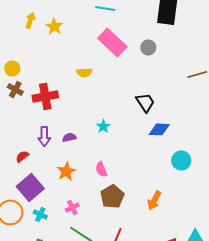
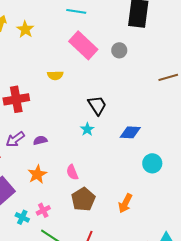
black trapezoid: (145, 102) -> (97, 105), moved
cyan star: (103, 126) -> (87, 129), moved
purple arrow: (44, 136) -> (15, 139), turned 54
cyan cross: (40, 214) -> (22, 217), moved

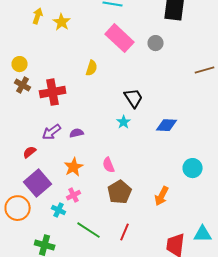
yellow semicircle: (55, 75) -> (92, 68), turned -70
cyan circle: (152, 163) -> (193, 168), moved
pink cross: (43, 210) -> (74, 195), moved

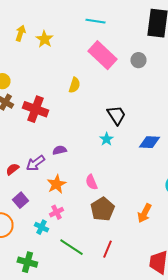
red cross: (53, 92) -> (35, 109), turned 30
purple arrow: (52, 132) -> (35, 163), moved
purple square: (38, 183) -> (20, 200), size x0.6

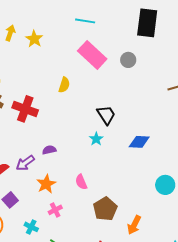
brown pentagon: (102, 209) -> (105, 209), moved
pink cross: (56, 212) -> (55, 210), moved
orange arrow: (144, 213) -> (134, 225), moved

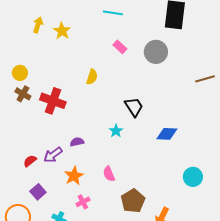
pink rectangle: (92, 55) -> (120, 47), size x0.5
gray circle: (128, 60) -> (156, 52), size x1.5
cyan star: (96, 139) -> (116, 131), moved

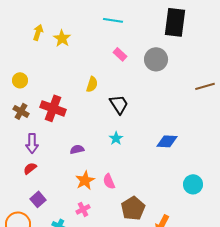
brown cross: (23, 94) -> (21, 111), moved
black trapezoid: (134, 107) -> (119, 104), moved
purple arrow: (53, 155) -> (32, 143), moved, turned -54
orange star: (74, 176) -> (85, 180), moved

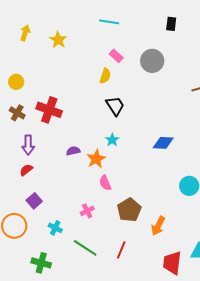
black rectangle: (175, 22) -> (171, 24), size x0.5
yellow arrow: (38, 32) -> (25, 33), moved
yellow semicircle: (92, 84) -> (105, 76), moved
orange star: (85, 180) -> (96, 159), moved
pink cross: (83, 209) -> (87, 211), moved

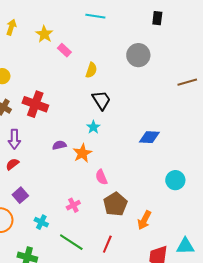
pink rectangle: (116, 56) -> (64, 50), moved
cyan star: (112, 140) -> (93, 127), moved
pink semicircle: (105, 183) -> (101, 177), moved

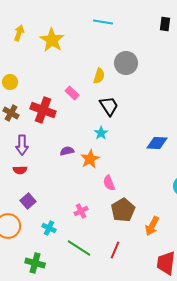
yellow star: (44, 34) -> (52, 40), size x1.4
pink rectangle: (64, 50) -> (72, 93), moved
gray circle: (138, 55) -> (126, 63), moved
red semicircle: (12, 164) -> (20, 170), turned -144

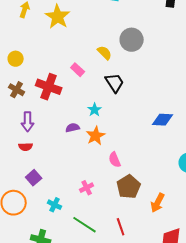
yellow semicircle: (99, 76) -> (105, 53), turned -63
cyan star: (101, 133) -> (95, 110), moved
red line: (115, 250) -> (121, 227), turned -42

